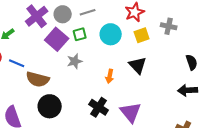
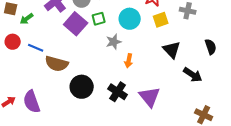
gray star: (75, 61) -> (114, 42), moved
black triangle: (138, 65) -> (172, 50), moved
black arrow: (188, 90) -> (193, 75), moved, turned -144
black circle: (50, 106) -> (82, 87), moved

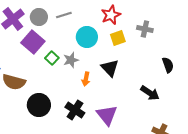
green square: (99, 19) -> (52, 58), moved, turned -32
black triangle: (172, 50) -> (110, 68), moved

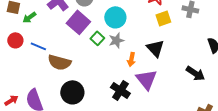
cyan circle: (87, 37) -> (115, 17), moved
black circle: (39, 105) -> (72, 92), moved
purple triangle: (107, 115) -> (146, 79), moved

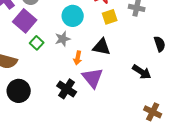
cyan circle: (115, 17) -> (73, 16), moved
green square: (97, 38) -> (37, 43), moved
black triangle: (155, 48) -> (102, 47), turned -36

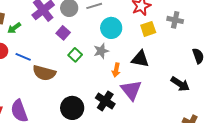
purple square: (25, 21) -> (63, 33), size x0.6
black circle: (19, 91) -> (72, 108), moved

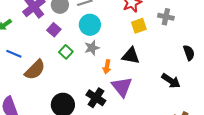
cyan circle: (111, 28) -> (90, 25), moved
brown semicircle: (44, 73) -> (35, 70), turned -60

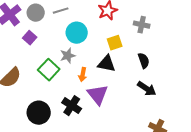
cyan circle: (90, 25) -> (77, 33), moved
yellow square: (139, 26) -> (115, 43), moved
green square: (66, 52) -> (49, 70), moved, size x1.5
black semicircle: (189, 53) -> (144, 61), moved

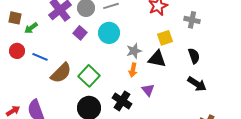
cyan circle: (77, 33) -> (109, 33), moved
gray star: (68, 56) -> (134, 51), moved
green square: (49, 70) -> (89, 76), moved
purple triangle: (98, 95) -> (148, 90), size x0.6

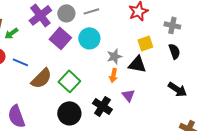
purple square: (80, 33) -> (60, 38), size x1.5
black semicircle: (194, 56) -> (174, 51), moved

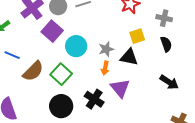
cyan circle: (89, 38) -> (76, 46), moved
purple triangle: (128, 95) -> (120, 88), size x1.5

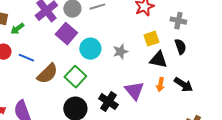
black triangle: (129, 57) -> (158, 60), moved
orange arrow: (105, 68) -> (160, 85), moved

